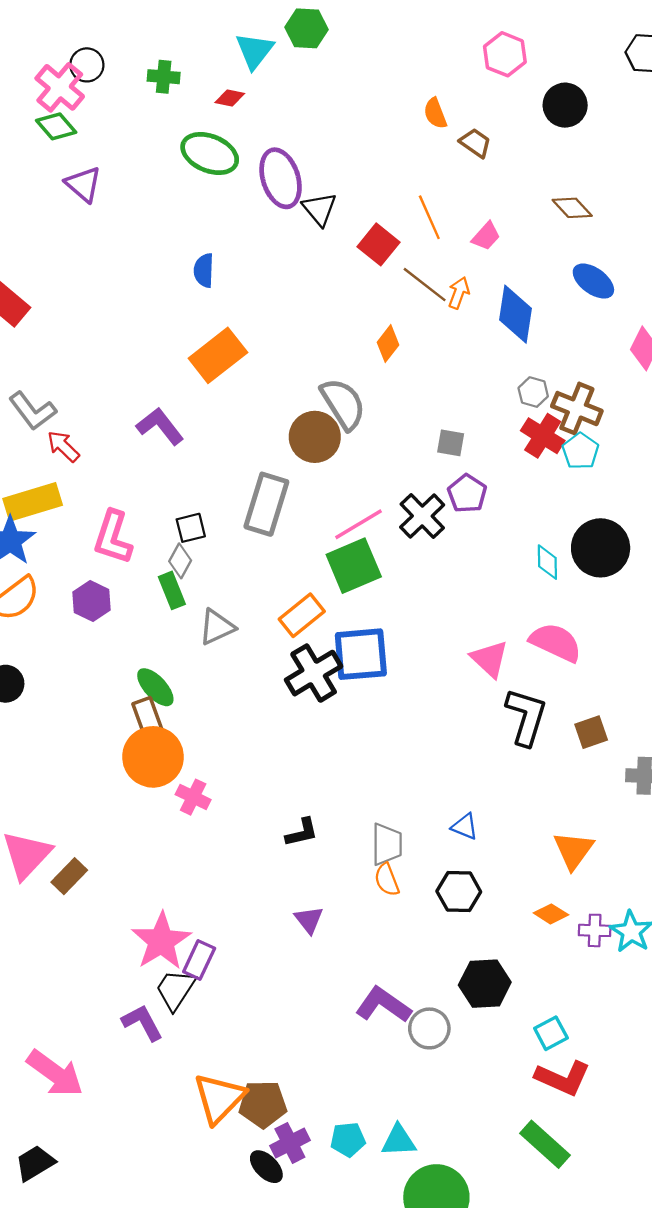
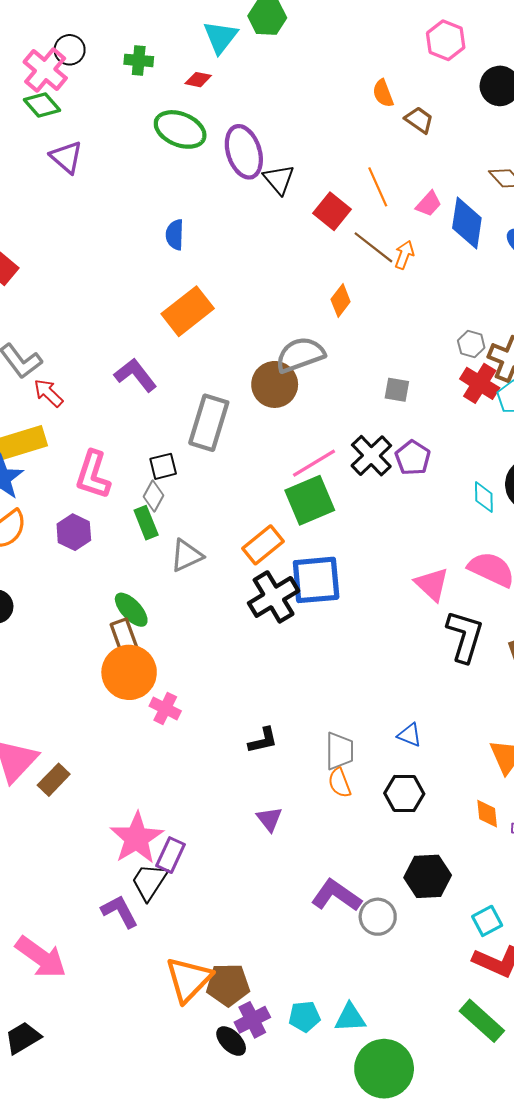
blue diamond: (516, 314) -> (467, 223), moved
gray semicircle: (343, 404) -> (300, 355), turned -78
purple pentagon: (467, 494) -> (413, 458), moved
gray rectangle: (266, 504) -> (209, 423), moved
orange diamond: (551, 914) -> (487, 814), turned 52

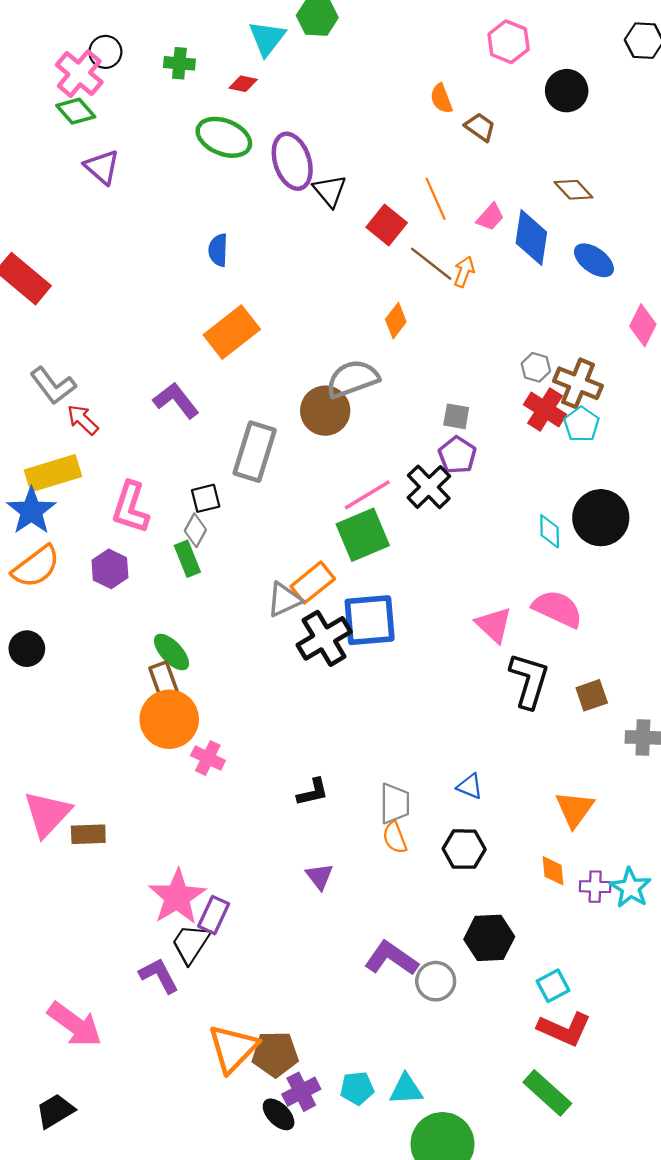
purple pentagon: (413, 458) -> (457, 455), moved
gray triangle: (186, 556) -> (284, 600), moved
brown rectangle: (54, 780) -> (88, 834), turned 44

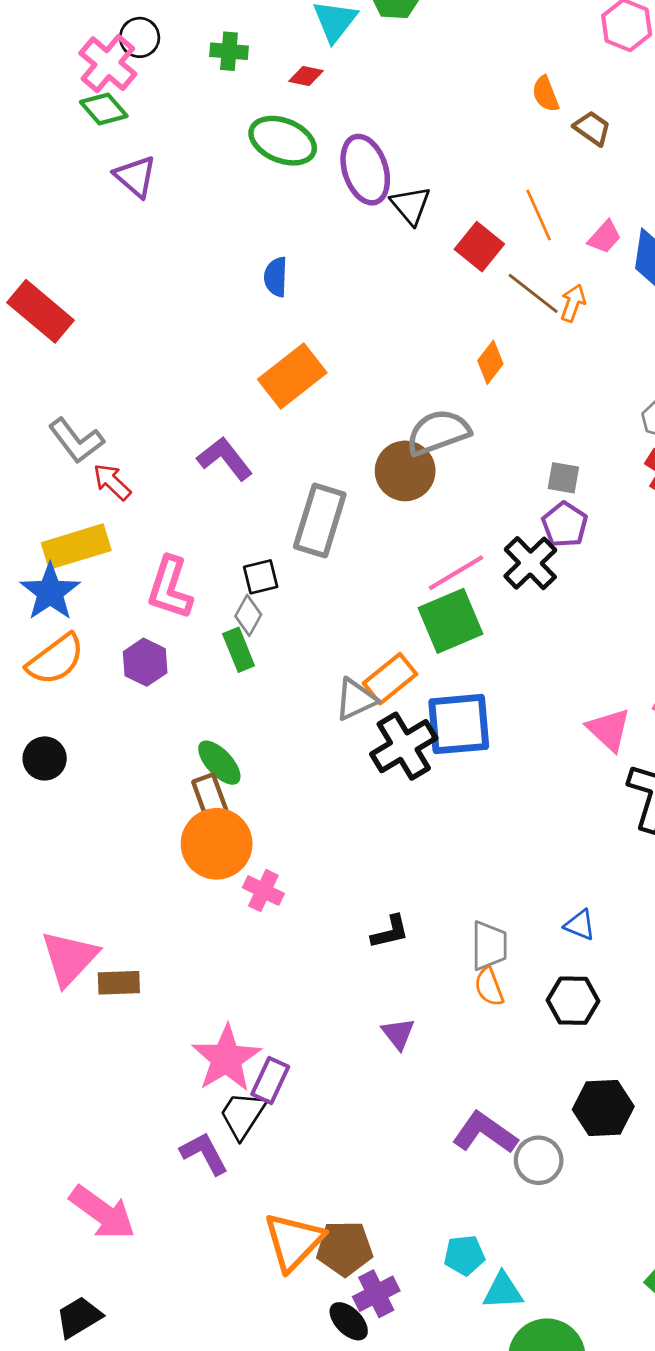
cyan pentagon: (357, 1088) -> (464, 1255), moved

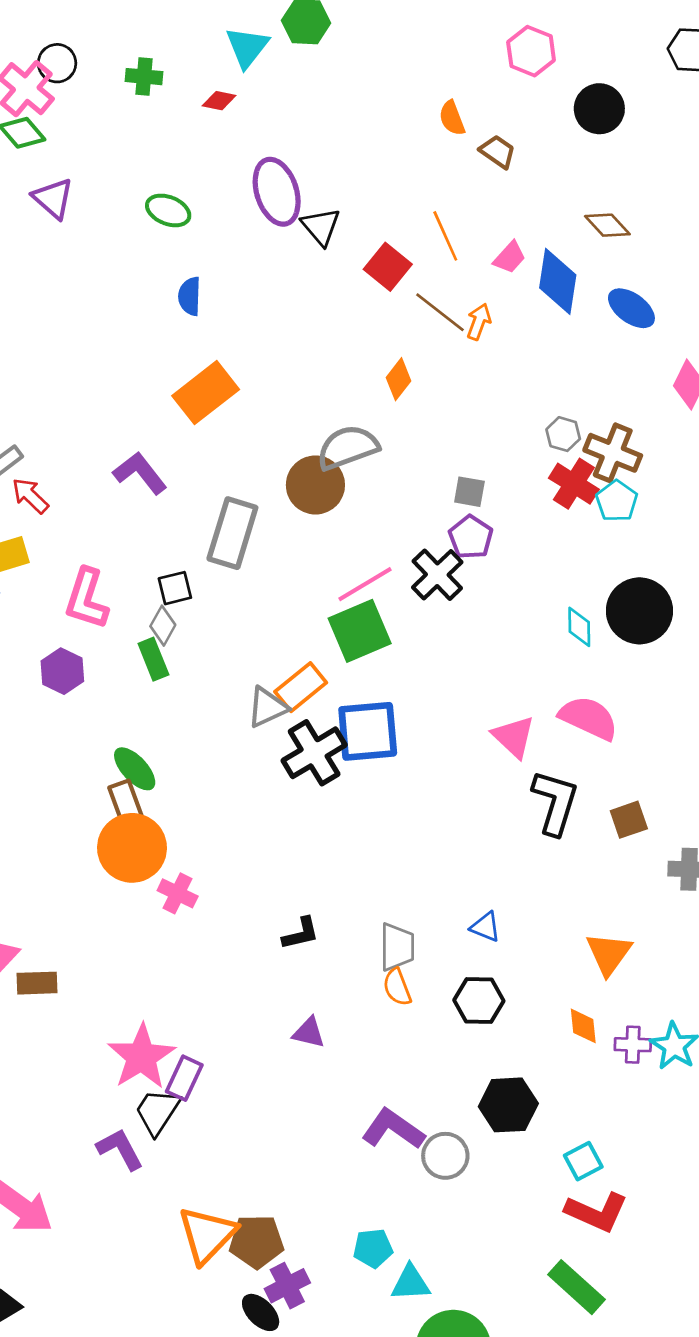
green ellipse: (283, 141) -> (168, 210), moved, size x0.7
purple triangle: (398, 1034) -> (309, 1033), turned -39

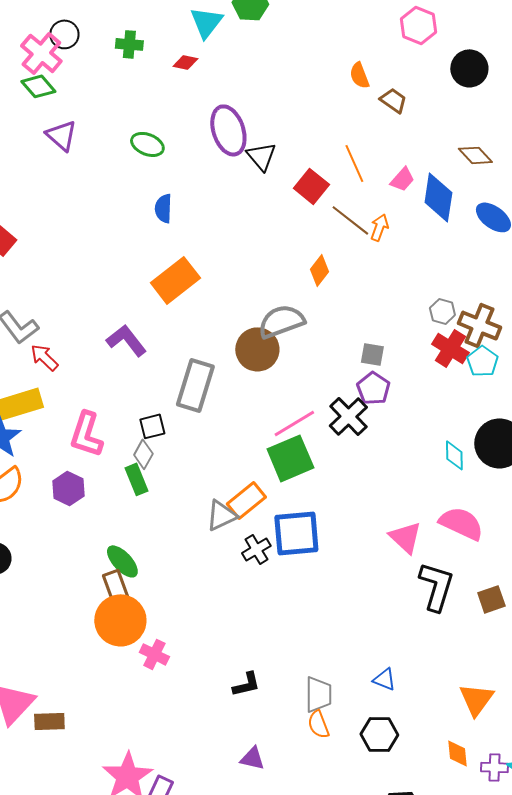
black cross: (314, 753) -> (256, 549), size x0.6

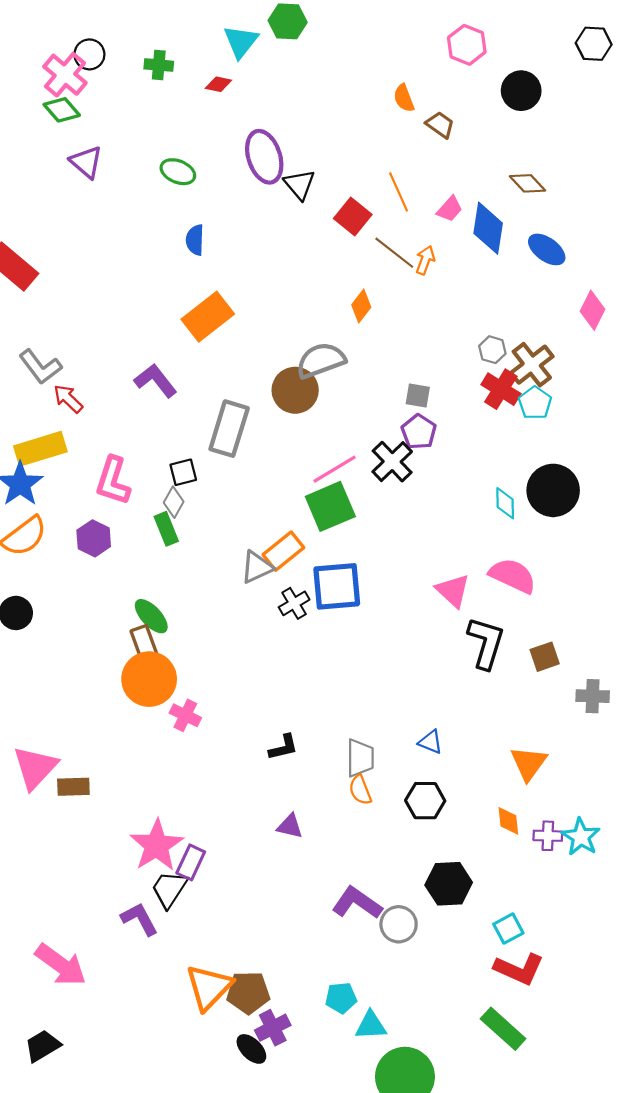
brown cross: (479, 325) -> (532, 365), turned 30

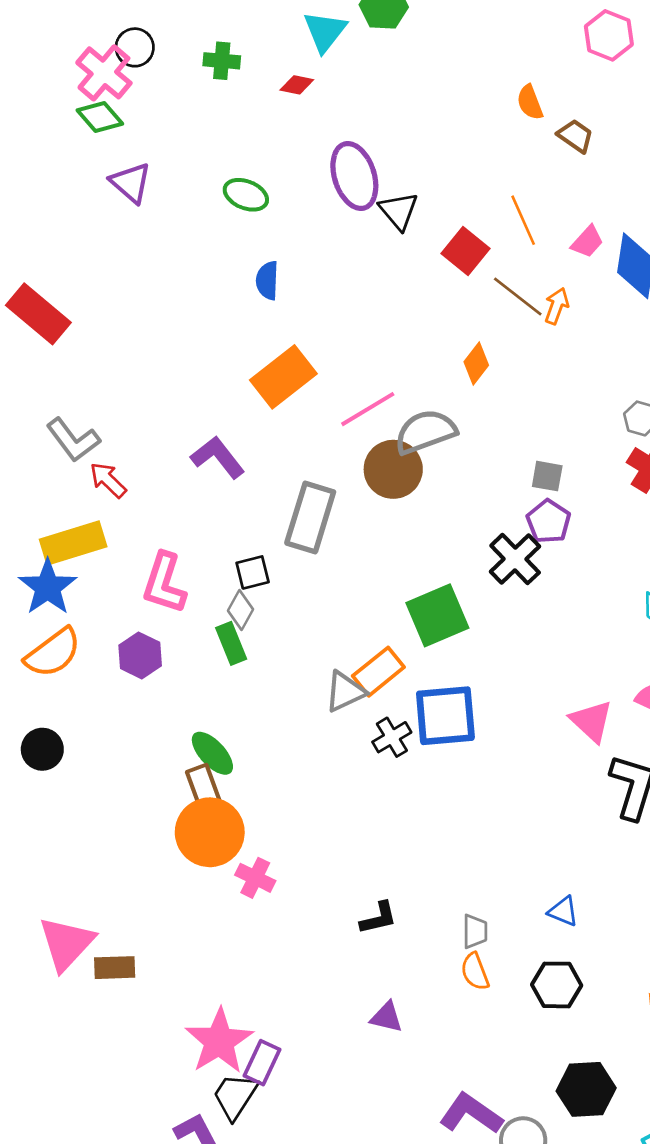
pink line: (335, 469) -> (368, 409), moved
gray trapezoid: (360, 758) -> (475, 931), size x0.7

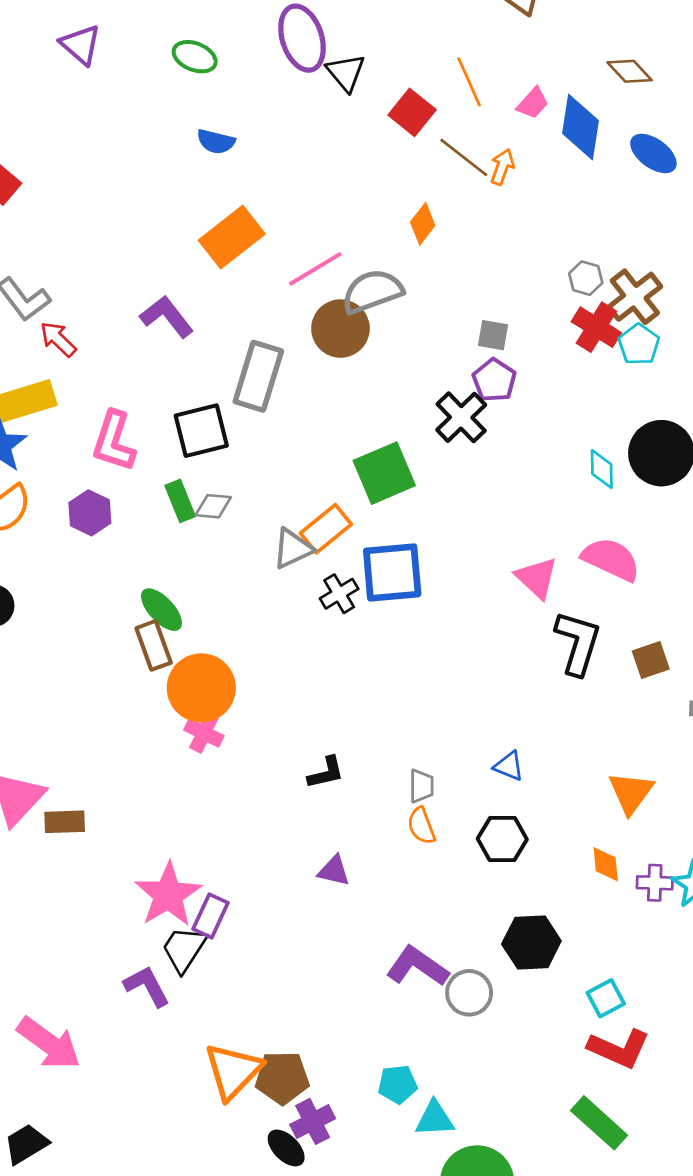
blue semicircle: (267, 280) -> (216, 142), turned -78
black square: (253, 572) -> (201, 431), size x1.6
gray diamond: (241, 610) -> (213, 506), moved, turned 66
orange circle: (210, 832) -> (201, 688), moved

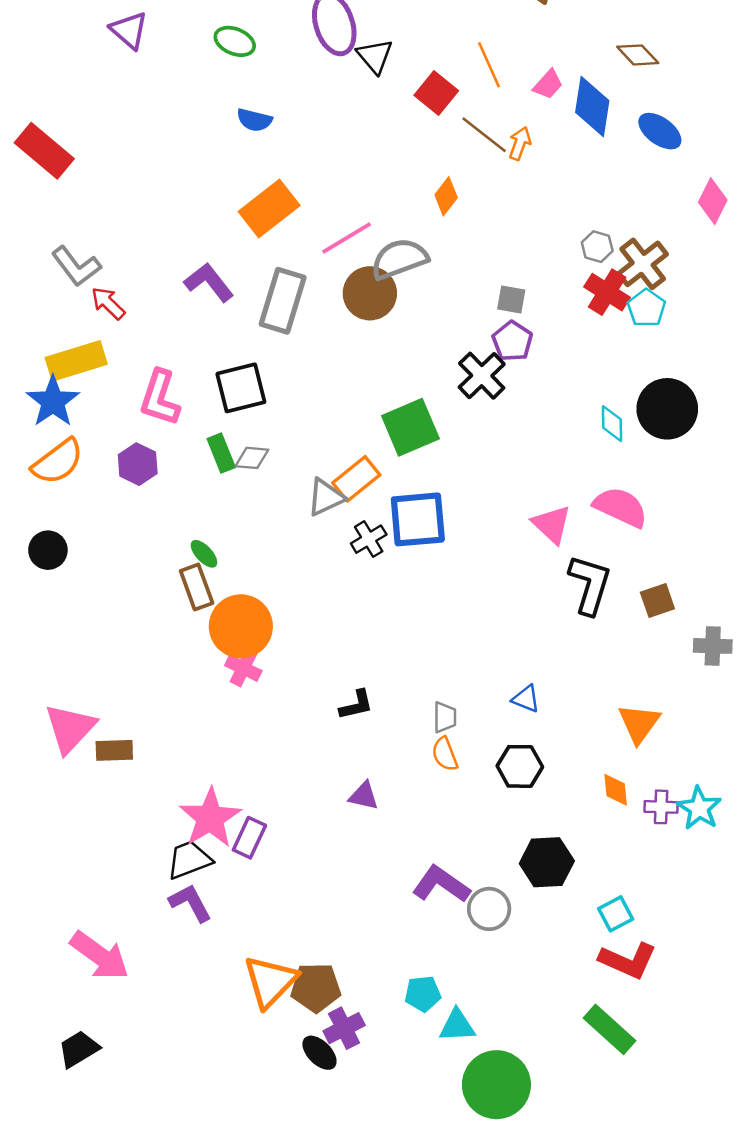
gray rectangle: (258, 376) -> (283, 301), moved
green ellipse: (161, 610) -> (204, 554), size x0.7
black trapezoid: (184, 949) -> (189, 860), moved, turned 36

